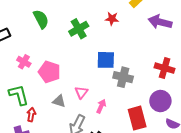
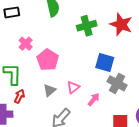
red star: (112, 19) -> (121, 24), size x1.6
gray triangle: (59, 101) -> (50, 90), turned 48
pink arrow: (101, 106) -> (94, 99), moved

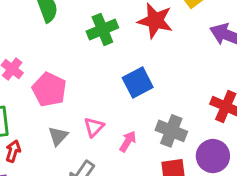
blue square: (105, 63) -> (138, 83), turned -36
gray cross: (117, 83) -> (171, 131), moved

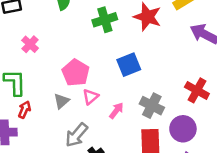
pink pentagon: (49, 89) -> (76, 73), moved

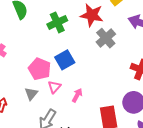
blue square: (129, 65) -> (65, 60), moved
gray cross: (152, 106) -> (106, 38), moved, turned 30

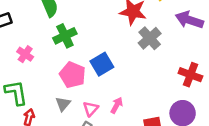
green cross: (57, 22) -> (65, 36), moved
pink triangle: (54, 87) -> (91, 109), moved

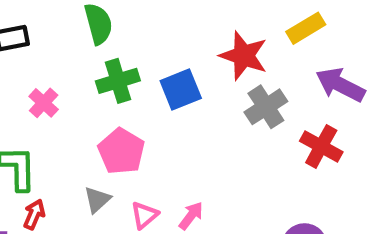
blue square: (102, 64) -> (181, 89), moved
red cross: (190, 75) -> (321, 146), moved

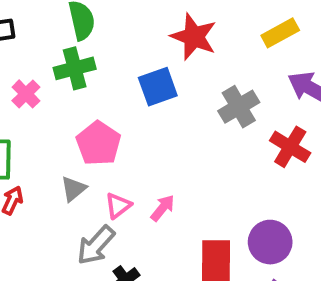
red star: (244, 56) -> (194, 37), moved
green cross: (118, 81) -> (75, 68), moved

